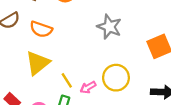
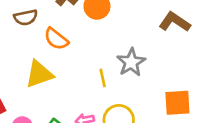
yellow line: (67, 80) -> (103, 78), moved

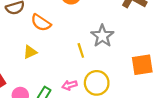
yellow triangle: (39, 74) -> (30, 52), size x0.6

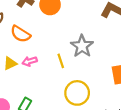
pink arrow: (70, 85) -> (30, 61), moved

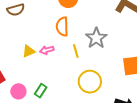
orange semicircle: (20, 34) -> (62, 27), moved, turned 54

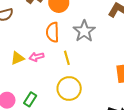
gray star: (96, 38) -> (84, 31), moved
yellow circle: (90, 82) -> (69, 89), moved

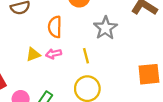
orange semicircle: (53, 32) -> (55, 27), moved

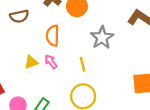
pink arrow: (54, 54) -> (51, 62), turned 64

